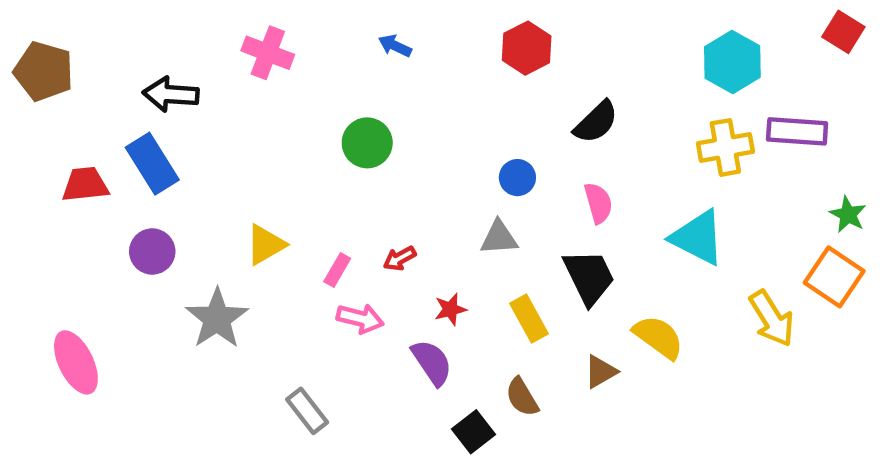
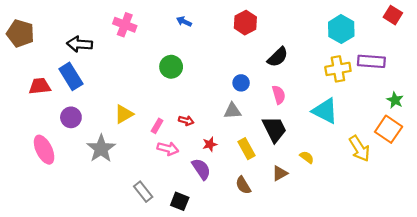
red arrow: (400, 258) -> (186, 121), turned -136
yellow semicircle: (658, 337) -> (307, 157), size x0.6
pink ellipse: (76, 362) -> (44, 150), moved
black square: (474, 432) -> (180, 201), moved, turned -30

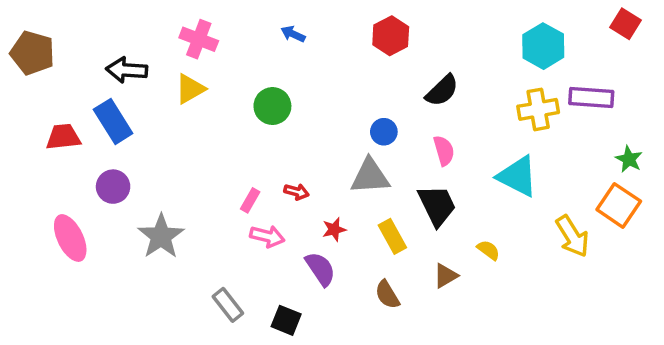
gray triangle: (232, 111) -> (370, 176), size x1.4
yellow triangle: (124, 114) -> (190, 89), moved

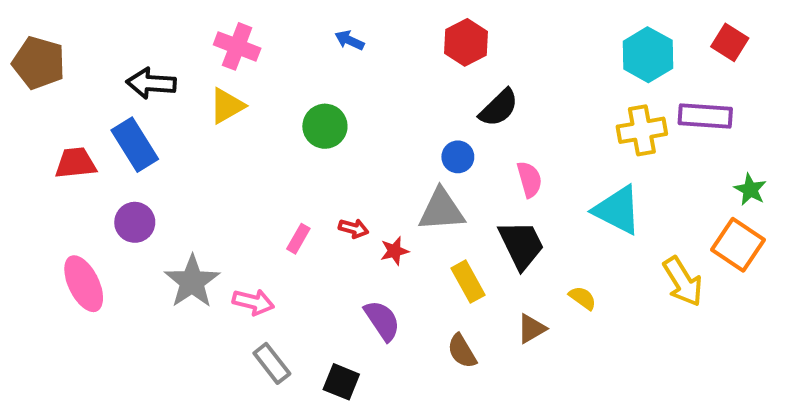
red square: (626, 24) -> (730, 42), moved
black semicircle: (442, 91) -> (499, 108), moved
red star: (334, 229) -> (394, 251), moved
pink arrow: (267, 236) -> (253, 302), moved

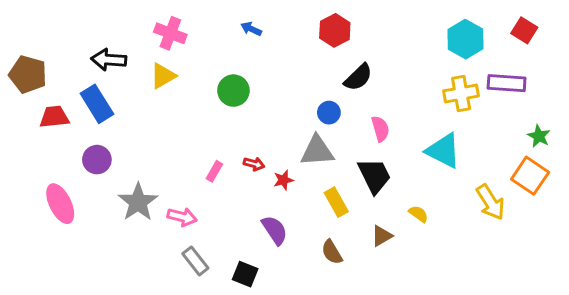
brown pentagon: (39, 63) -> (28, 74), moved

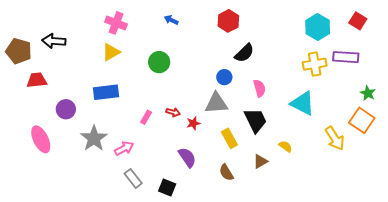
black arrow: (109, 60) -> (54, 41), moved
blue rectangle: (97, 104) -> (106, 92), moved, turned -65
pink arrow: (182, 217) -> (124, 148), turned -42

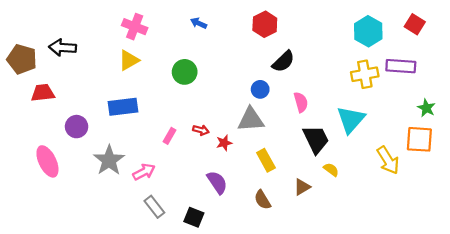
cyan triangle: (303, 103) -> (351, 120), turned 44
black trapezoid: (255, 120) -> (316, 139), moved
orange square: (362, 120) -> (419, 139), turned -30

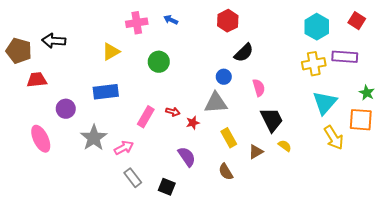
pink cross: (135, 27) -> (137, 23), moved, turned -30
cyan triangle: (351, 120) -> (325, 103), moved
pink rectangle: (170, 136) -> (146, 117), size x1.5
brown triangle: (302, 187) -> (256, 152), moved

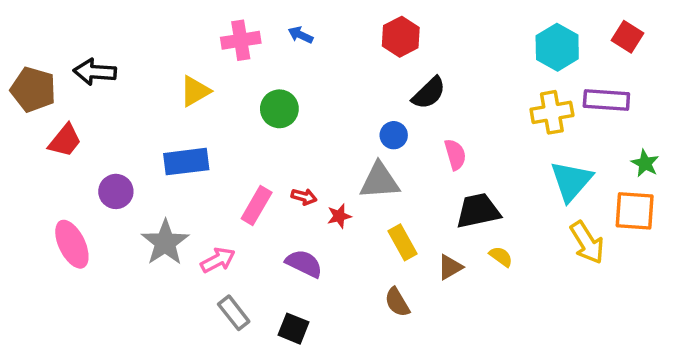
red trapezoid: (37, 80) -> (65, 140), turned 135
black trapezoid: (272, 120) -> (478, 211), turned -76
purple semicircle: (187, 157) -> (304, 264), moved, turned -30

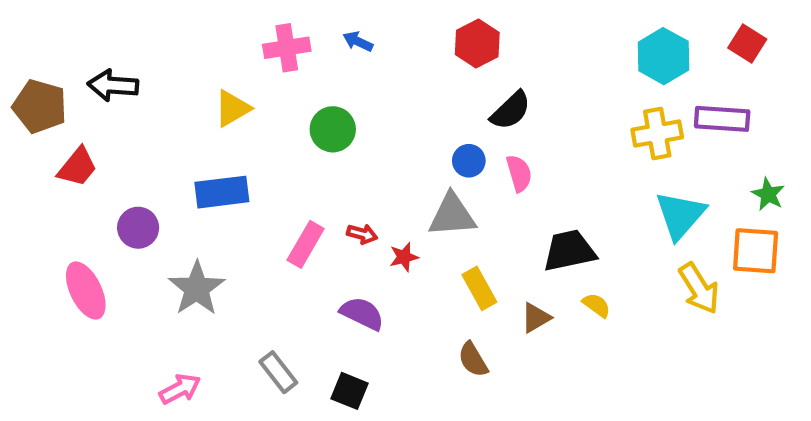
pink semicircle: (455, 155) -> (519, 173), moved
pink arrow: (218, 260) -> (180, 389), moved

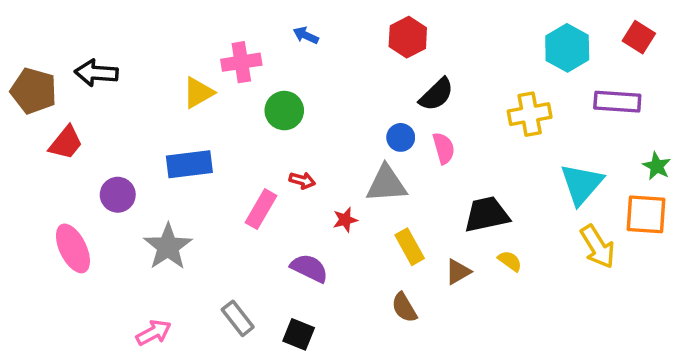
pink cross: (287, 48) -> (241, 62), moved
yellow cross: (657, 134) -> (530, 114), moved
red arrow: (362, 234) -> (302, 180), moved

